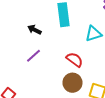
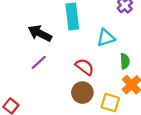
black arrow: (34, 30) -> (40, 33), size x1.5

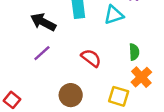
cyan triangle: (106, 38) -> (114, 15), moved
brown circle: (82, 93) -> (71, 95), moved

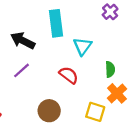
cyan triangle: (114, 15) -> (82, 46), moved, turned -36

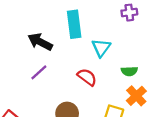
purple cross: (110, 12) -> (129, 13), turned 35
green semicircle: (110, 69) -> (129, 71), turned 91

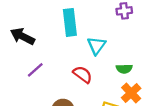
black arrow: (40, 42) -> (22, 36), moved

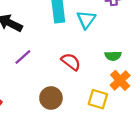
cyan triangle: (96, 46) -> (86, 20), moved

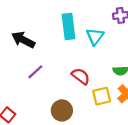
yellow square: (98, 99) -> (102, 96), moved, turned -30

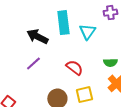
black arrow: (23, 40) -> (37, 37), moved
yellow square: (102, 96) -> (84, 95), moved

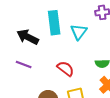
purple line: (33, 64) -> (24, 64), turned 63

